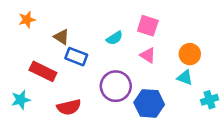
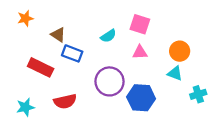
pink triangle: (148, 55) -> (140, 52), turned -35
cyan star: (21, 100) -> (25, 107), moved

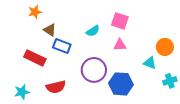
orange star: (25, 18) -> (35, 12), moved
orange circle: (180, 51) -> (165, 47), moved

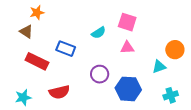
brown triangle: (50, 30) -> (26, 32), moved
cyan triangle: (150, 63) -> (159, 67), turned -40
purple circle: (94, 70) -> (100, 74), size x0.7
cyan cross: (170, 81) -> (171, 95), moved

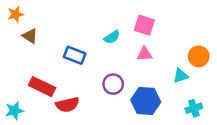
orange star: (37, 12) -> (16, 14), moved
red rectangle: (37, 61) -> (42, 87), moved
cyan star: (23, 97) -> (14, 111), moved

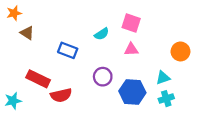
cyan triangle: (181, 76) -> (163, 78), moved
cyan cross: (194, 108) -> (166, 99), moved

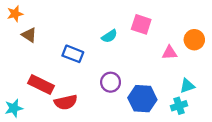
pink triangle: (131, 49) -> (170, 53), moved
orange circle: (180, 51) -> (194, 40), moved
cyan triangle: (163, 78) -> (187, 86), moved

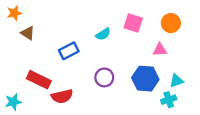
orange circle: (194, 40) -> (171, 23), moved
blue rectangle: (73, 54) -> (69, 51), turned -48
blue hexagon: (142, 99) -> (145, 79), moved

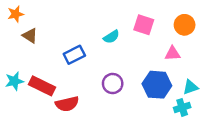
cyan star: (13, 102) -> (14, 81), moved

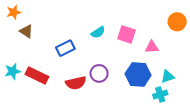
pink square: (144, 25) -> (126, 34), moved
orange circle: (185, 25) -> (177, 22), moved
red semicircle: (67, 104) -> (76, 83), moved

